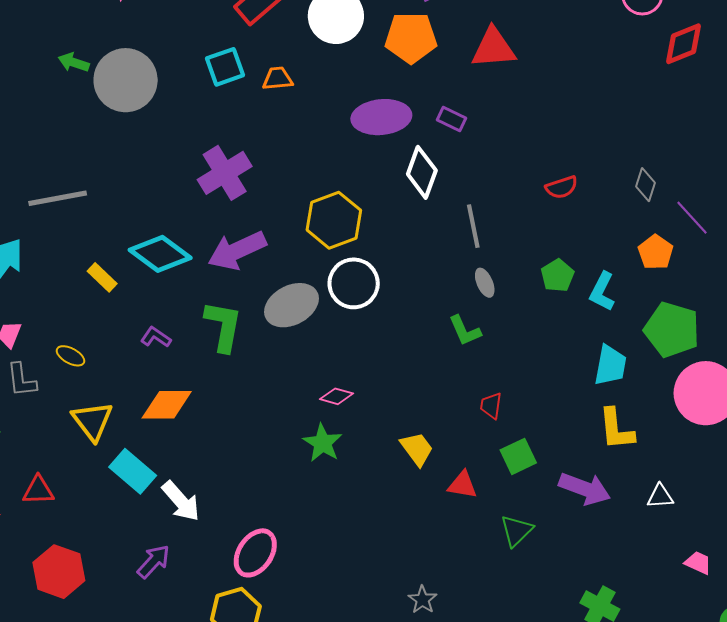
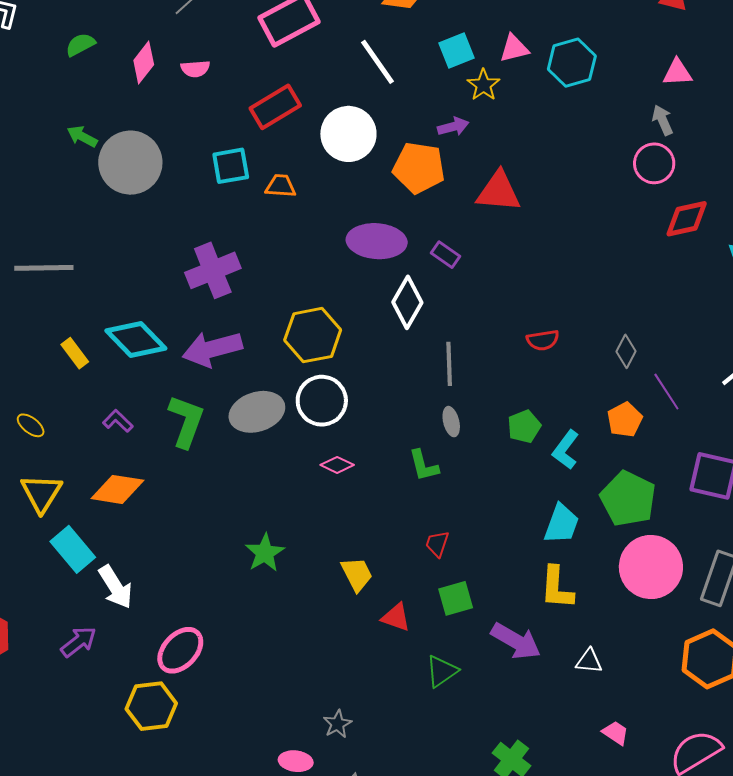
pink diamond: (337, 396) -> (337, 465), moved

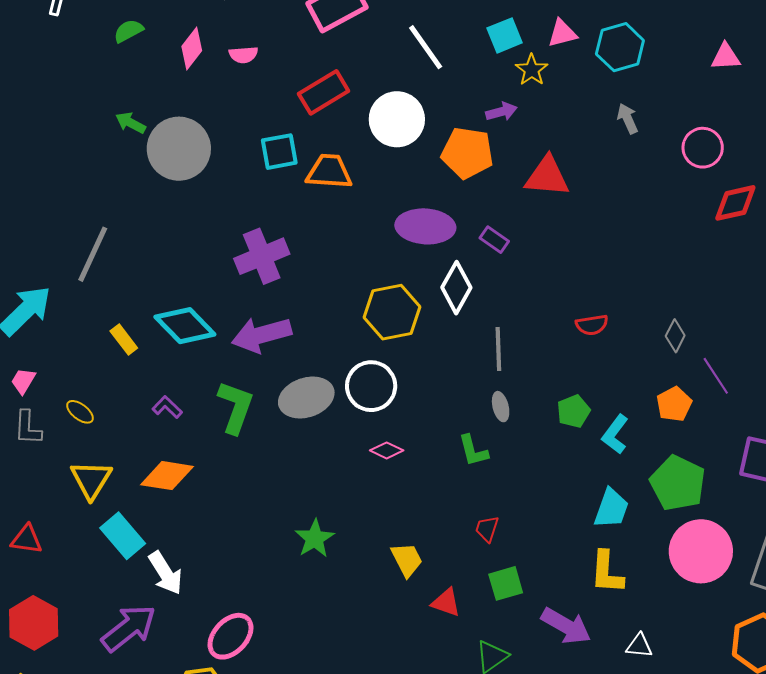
gray arrow: (663, 120) -> (628, 119), moved
orange trapezoid: (281, 186) -> (329, 172), size x1.5
gray line: (44, 268) -> (93, 254), turned -64
yellow hexagon: (313, 335) -> (392, 312), moved
purple arrow: (79, 642) -> (129, 628), size x1.5

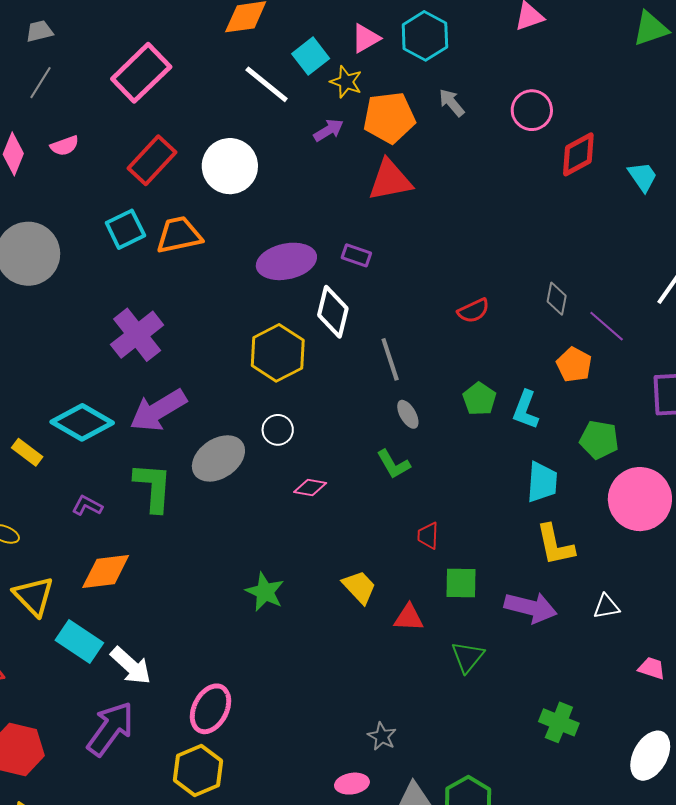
white line: (426, 47) -> (267, 84), moved
orange pentagon: (467, 153) -> (389, 118), moved
white circle: (371, 386) -> (278, 430), size x0.6
green pentagon: (678, 483) -> (599, 440), size x0.7
green square: (506, 583) -> (461, 583), turned 33

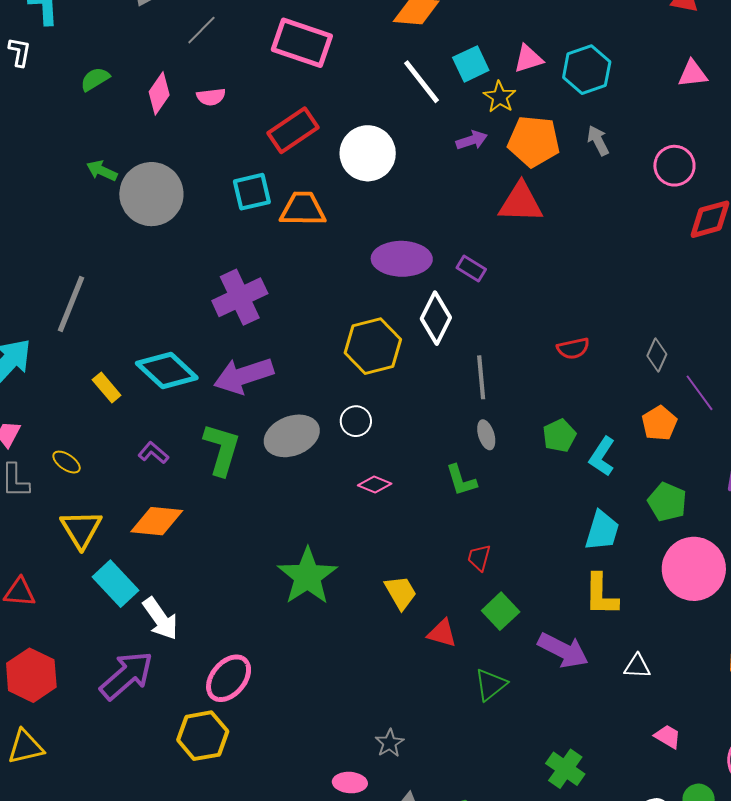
pink rectangle: (141, 73) -> (302, 43), turned 50
green square: (461, 583) -> (501, 611), turned 33
green star: (265, 592) -> (307, 576), size x1.5

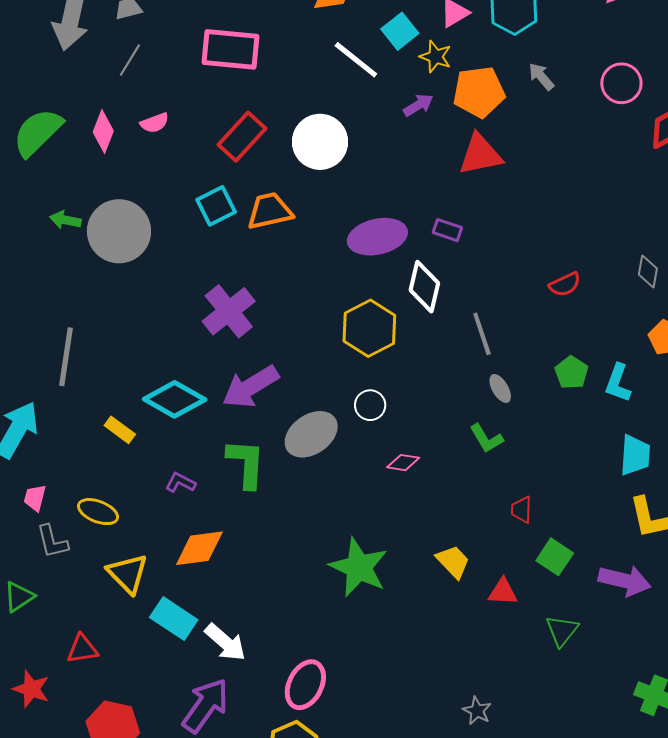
green semicircle: (95, 79) -> (38, 132), size x1.8
yellow ellipse: (67, 462) -> (98, 512), size x1.4

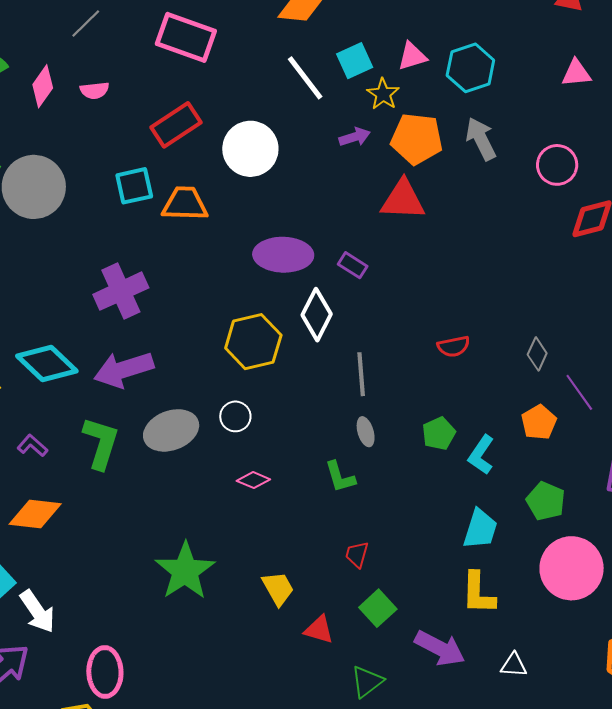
gray arrow: (541, 76) -> (481, 139), size x1.4
pink ellipse: (305, 685) -> (105, 672), turned -42

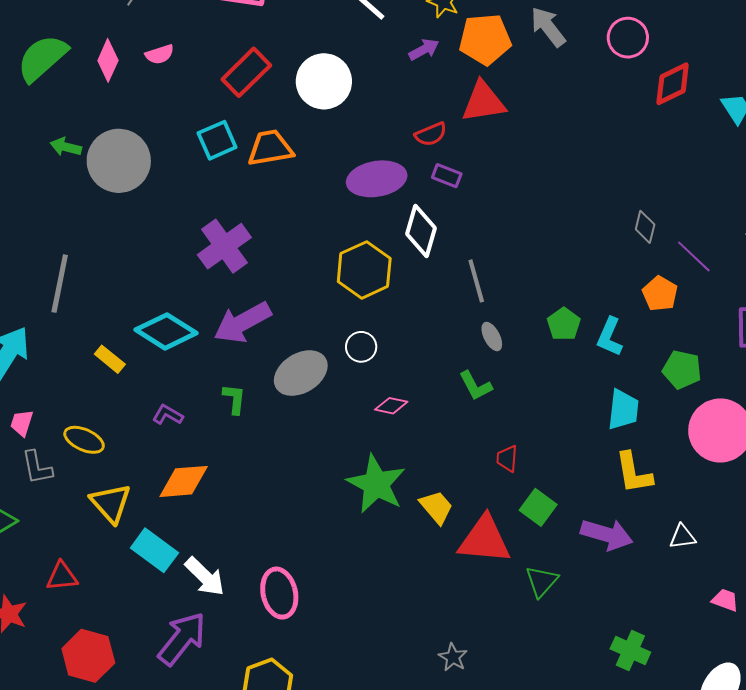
red semicircle: (454, 346) -> (431, 134), moved
green L-shape: (101, 443) -> (234, 399), size x0.6
green star: (185, 571) -> (376, 484), moved
red triangle: (319, 630) -> (484, 540), size x1.8
pink ellipse: (105, 672) -> (279, 593), moved

